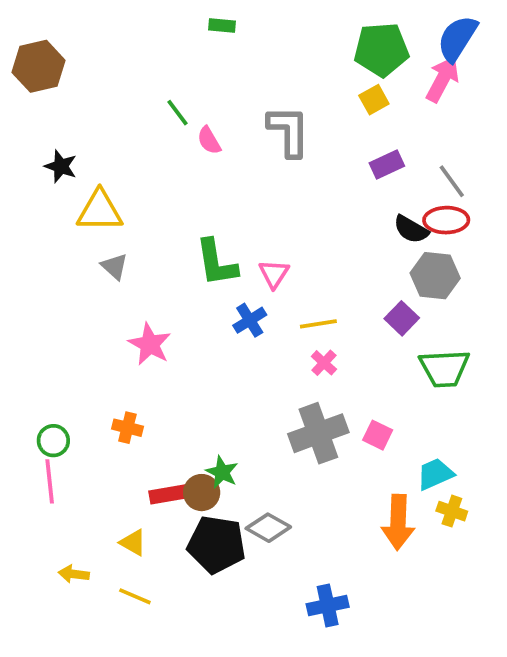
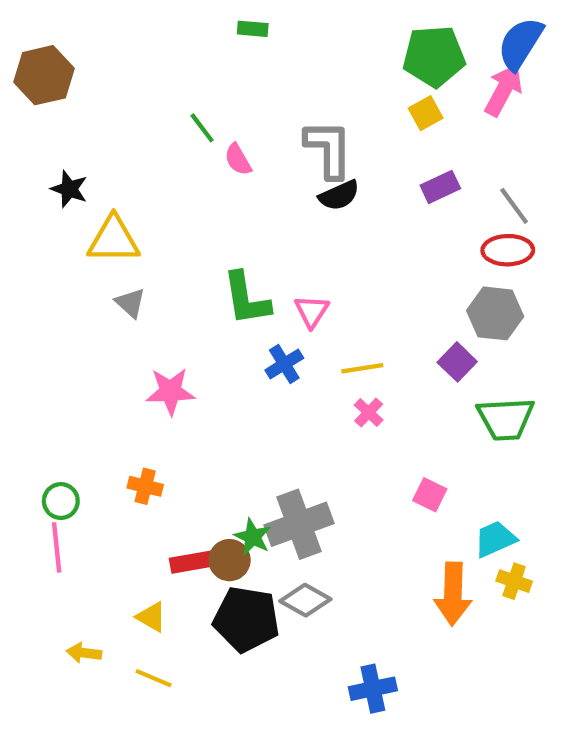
black semicircle: (411, 229) -> (339, 195), moved, turned -54
pink star: (150, 344) -> (170, 391), turned -30
gray cross: (318, 433) -> (299, 524), moved

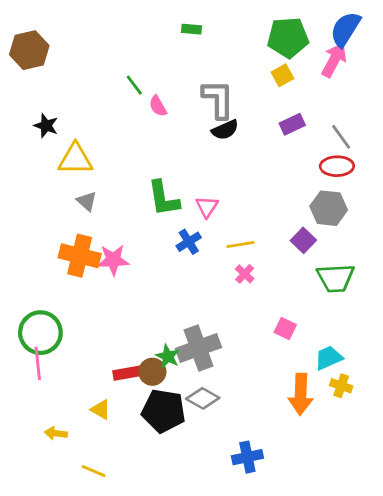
green rectangle: (253, 29) -> (192, 29), moved
orange cross: (145, 486) -> (80, 256), moved, size x1.8
green circle: (61, 501) -> (40, 333), size x1.8
yellow line: (154, 678) -> (94, 471), moved

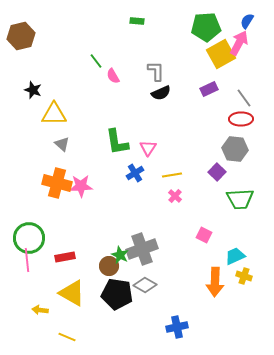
blue semicircle: (345, 29) -> (247, 21), size x0.6
yellow square: (282, 75) -> (221, 54), moved, size x1.8
gray L-shape: (218, 99) -> (156, 71), size x0.7
red rectangle: (127, 373) -> (65, 257), moved
yellow triangle: (101, 410) -> (72, 293), size x1.8

